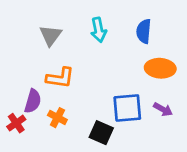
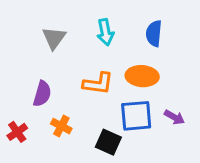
orange ellipse: (160, 68) -> (142, 76), moved
orange L-shape: (60, 78) -> (98, 83), moved
purple semicircle: (33, 101) -> (42, 94), moved

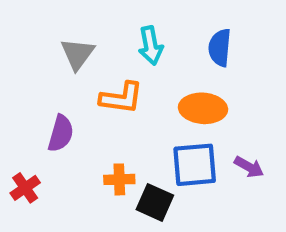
orange L-shape: (98, 83) -> (121, 98), moved
orange cross: (61, 126) -> (119, 179), moved, turned -30

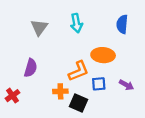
blue semicircle: (220, 48) -> (122, 24), moved
orange L-shape: (121, 98) -> (79, 71), moved, turned -30
blue square: (195, 165) -> (99, 84), size x0.6

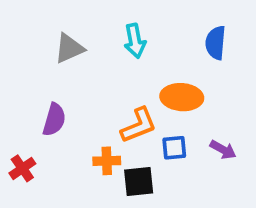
gray triangle: (39, 27) -> (69, 48), turned 30
black square: (79, 103) -> (139, 182), turned -30

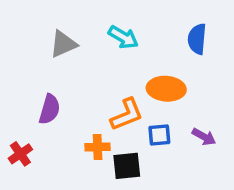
cyan arrow: (135, 41) -> (123, 37), turned -48

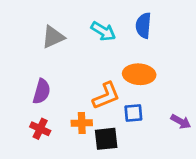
blue semicircle: (197, 39) -> (143, 25), moved
purple arrow: (204, 137) -> (181, 122), moved
red cross: (20, 154) -> (40, 129), moved, turned -30

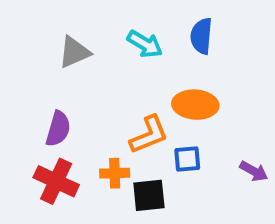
red cross: (40, 129) -> (56, 181), size x1.5

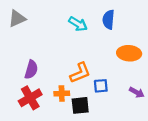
gray triangle: (74, 52) -> (17, 18), moved
orange ellipse: (195, 105) -> (129, 53), moved
red cross: (56, 181) -> (30, 98), turned 35

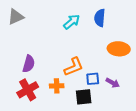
cyan arrow: (78, 24) -> (72, 22), turned -72
purple arrow: (137, 92) -> (113, 83), moved
black square: (80, 105) -> (84, 97), moved

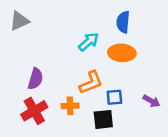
cyan arrow: (72, 22) -> (89, 42), moved
orange ellipse: (119, 49) -> (122, 53), moved
purple arrow: (113, 83) -> (151, 101), moved

